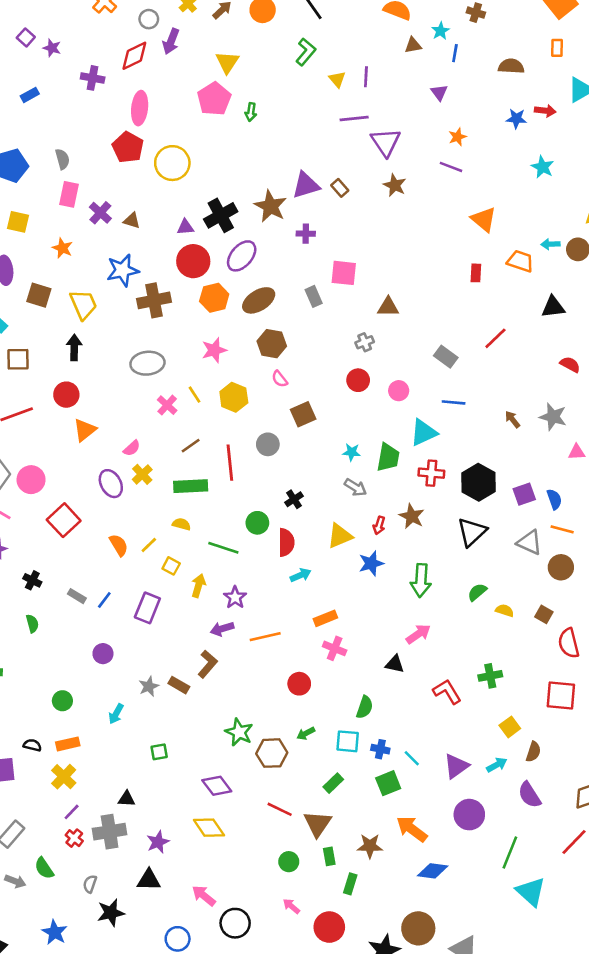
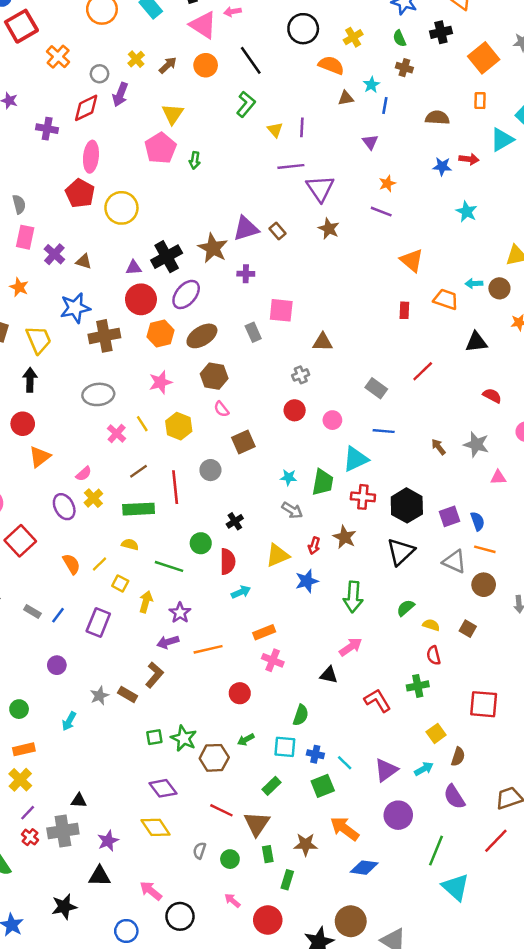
red semicircle: (569, 643) -> (434, 655), moved, size x0.7
green square: (159, 752) -> (154, 737), moved
gray semicircle: (90, 884) -> (199, 851), moved

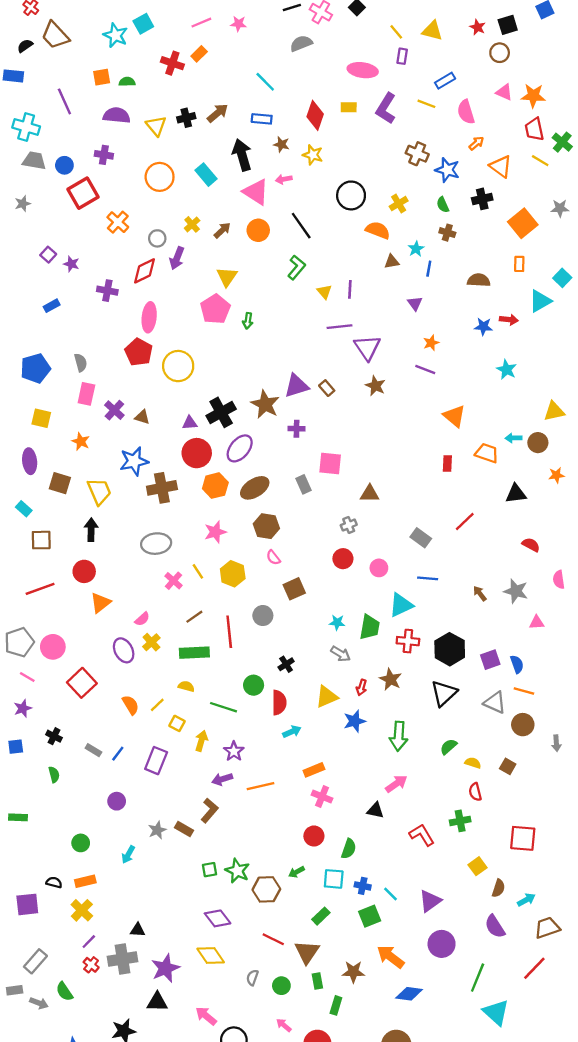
red circle: (240, 693) -> (314, 836), moved
cyan arrow: (424, 769) -> (526, 900), moved
purple star: (108, 841) -> (165, 968), size x1.4

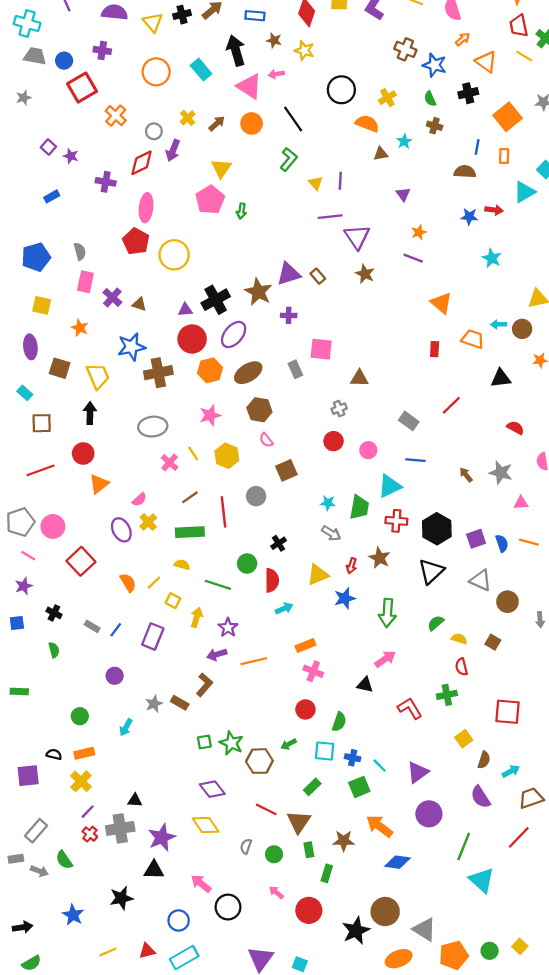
blue line: (429, 269) -> (477, 147), moved
orange line: (524, 691) -> (529, 542), moved

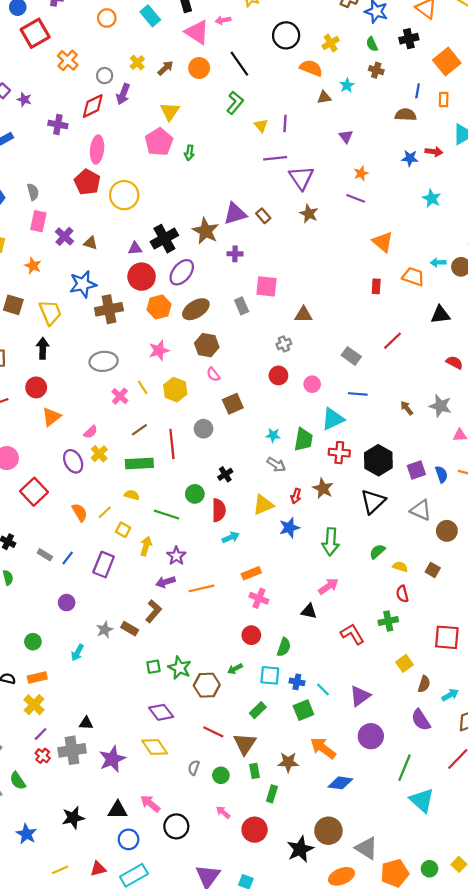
orange circle: (156, 72) -> (107, 18), size x0.7
black triangle: (154, 870) -> (118, 810), moved

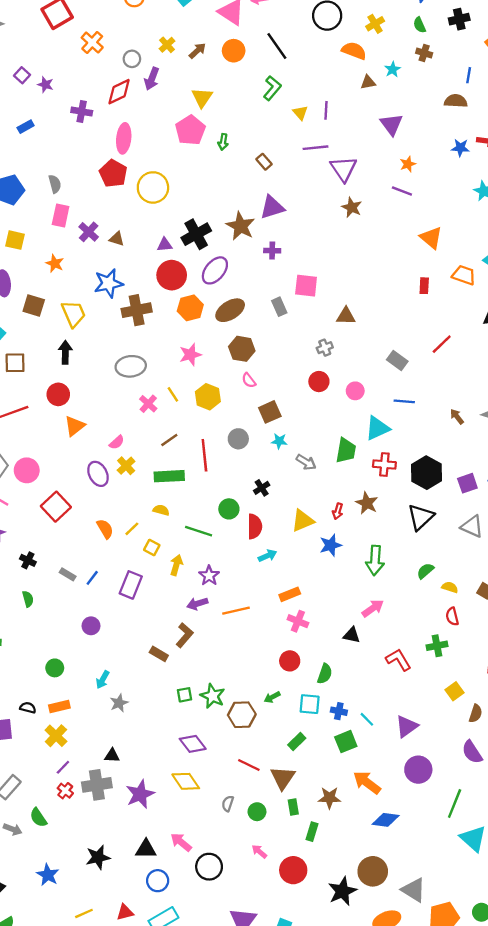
purple triangle: (346, 136) -> (391, 124), size x1.5
brown rectangle: (263, 216) -> (264, 162), moved
cyan star: (273, 435) -> (279, 441), moved
gray arrow: (276, 465) -> (306, 462), moved
gray star: (105, 630) -> (119, 703), moved

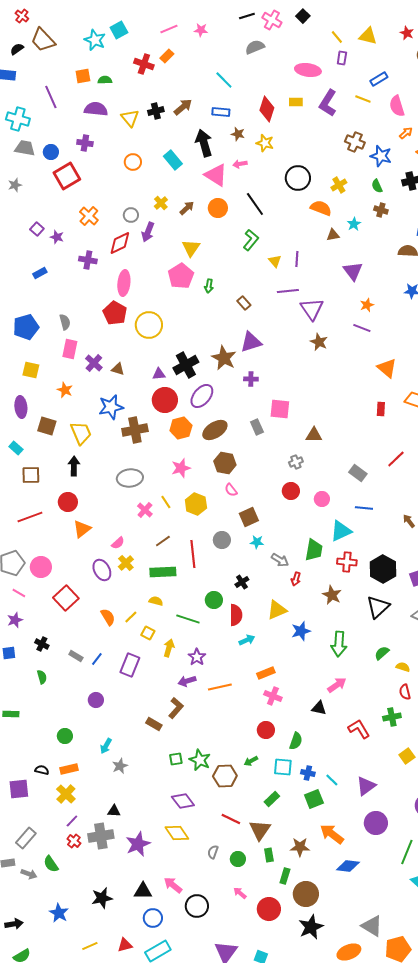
orange cross: (92, 42) -> (89, 216), moved
red arrow: (338, 511) -> (296, 579), moved
brown circle: (373, 871) -> (306, 894), moved

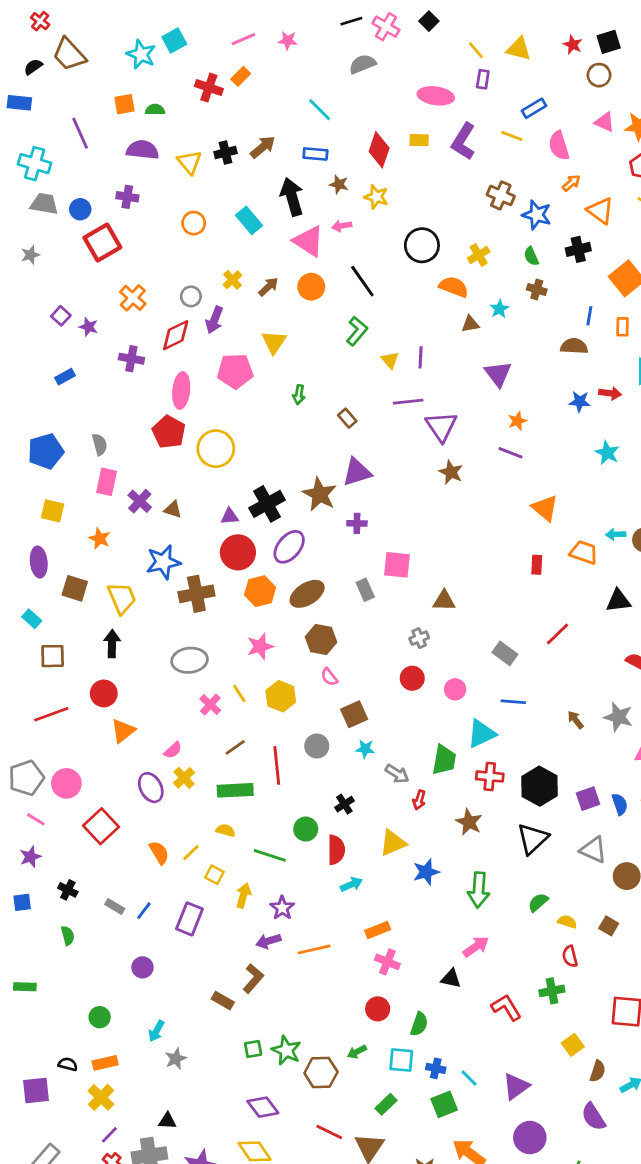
pink pentagon: (181, 276) -> (235, 371), moved, turned 30

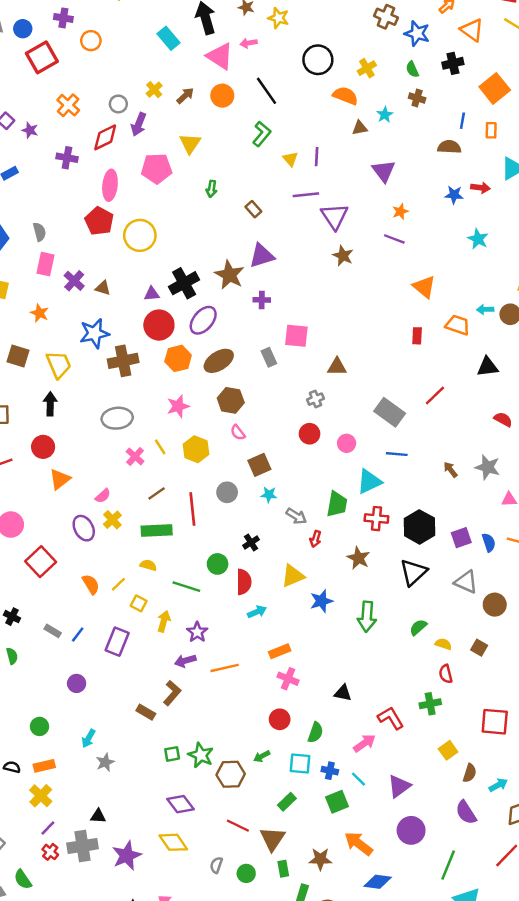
orange circle: (194, 223) -> (91, 41), moved
gray rectangle: (505, 653) -> (390, 412), size x1.4
pink arrow: (476, 947) -> (364, 743), moved

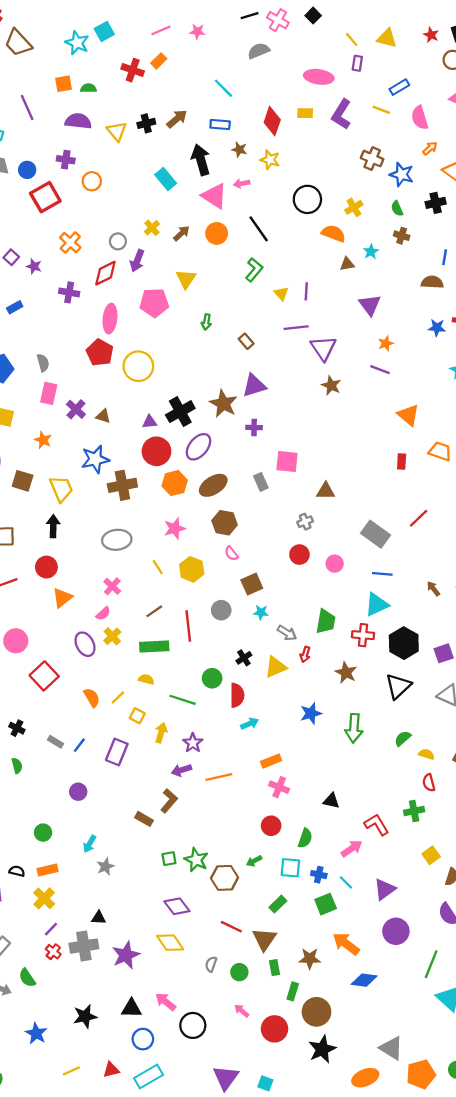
pink cross: (135, 456) -> (112, 586), moved
cyan triangle: (369, 482) -> (377, 604), moved
yellow triangle: (293, 576) -> (276, 667), moved

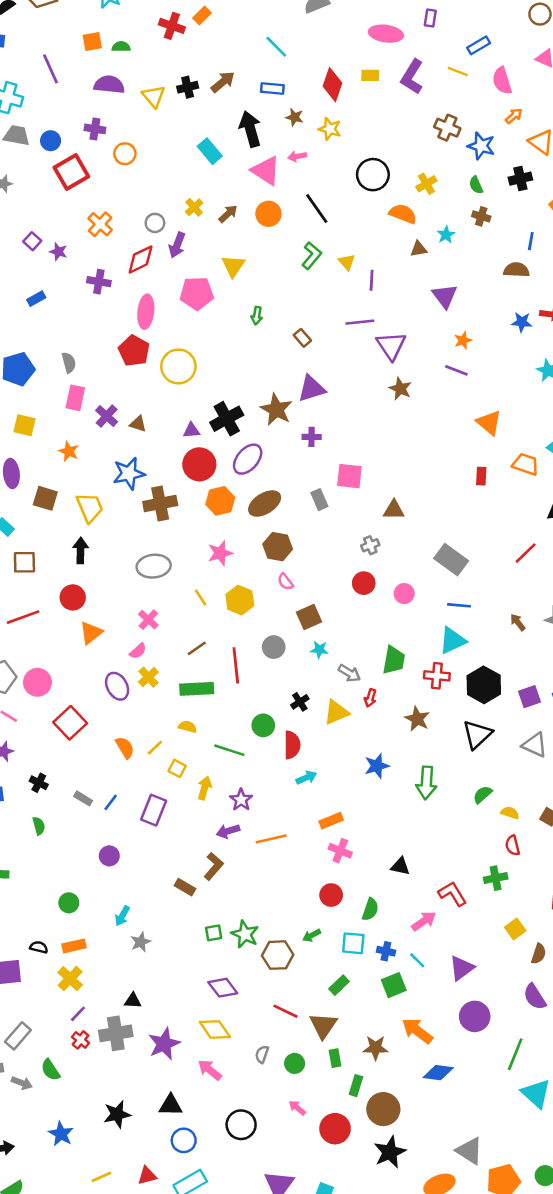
yellow triangle: (281, 294) -> (347, 262), moved
red line: (419, 518) -> (526, 553), moved
pink arrow: (166, 1002) -> (210, 1070), moved

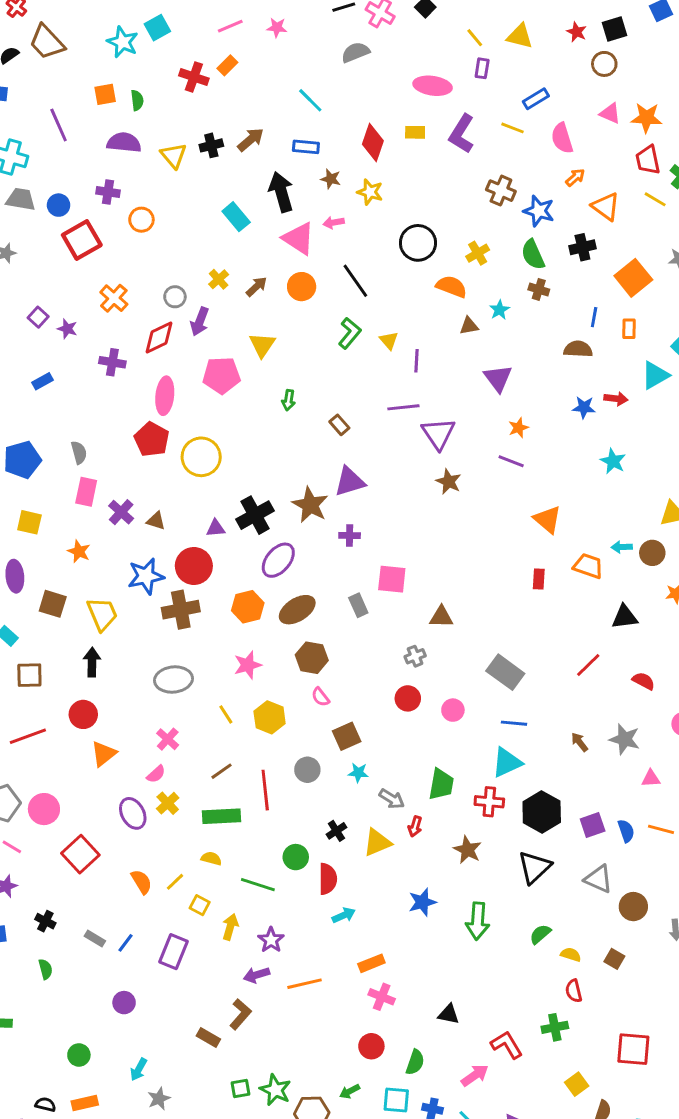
green semicircle: (121, 47) -> (137, 100), turned 84
green semicircle: (476, 185) -> (533, 255), size x1.5
red circle: (199, 464) -> (194, 566), moved

